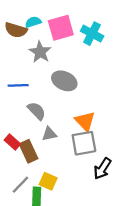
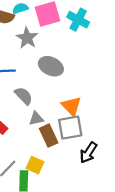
brown rectangle: (29, 151) -> (49, 136), moved

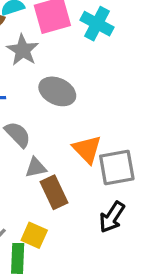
gray square: (70, 128) -> (117, 167), moved

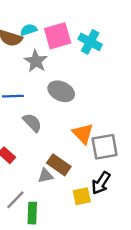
gray triangle: (36, 167) -> (46, 176), moved
brown rectangle: (54, 192) -> (59, 165), turned -30
yellow square: (34, 235) -> (82, 196), moved, turned -36

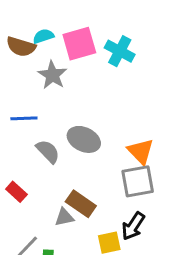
gray ellipse: (61, 91) -> (84, 139), moved
orange triangle: (83, 133) -> (141, 151), moved

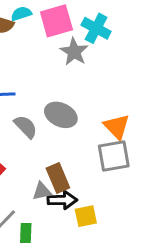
gray star: (52, 75) -> (74, 52), moved
brown rectangle: (81, 204) -> (58, 178), turned 32
black arrow: (133, 226) -> (62, 200), moved, turned -124

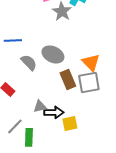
brown rectangle: (58, 178) -> (68, 79), moved

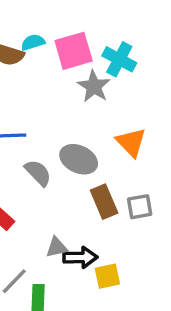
orange triangle: (91, 62) -> (131, 142), moved
gray square: (89, 82) -> (140, 207), size x0.7

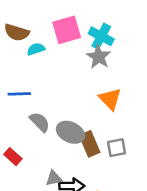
cyan semicircle: (33, 42) -> (36, 49), moved
gray star: (94, 86) -> (99, 57), moved
gray ellipse: (79, 159) -> (70, 132), moved

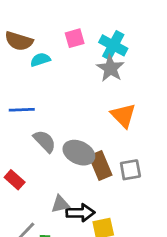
pink square: (67, 30) -> (75, 38), size x0.6

